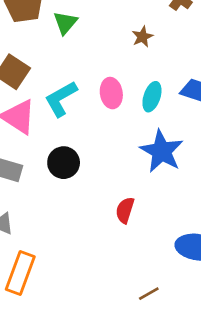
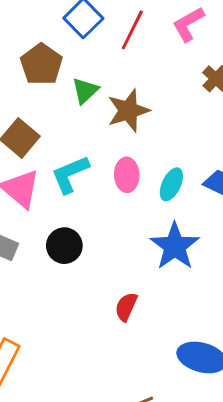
brown star: (142, 37) -> (128, 111), moved, size x1.8

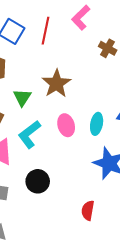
green triangle: (85, 91) -> (22, 97), moved

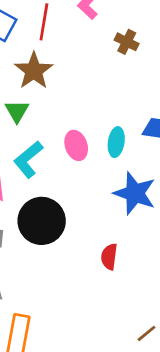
brown star: (56, 83) -> (34, 71), moved
black circle: (38, 181) -> (42, 221), size x1.5

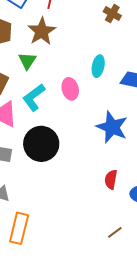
cyan ellipse: (116, 142) -> (98, 66), moved
red semicircle: (109, 257) -> (111, 179), moved

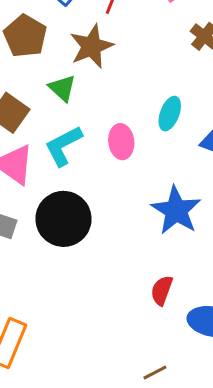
green triangle: (27, 61) -> (62, 88), turned -30

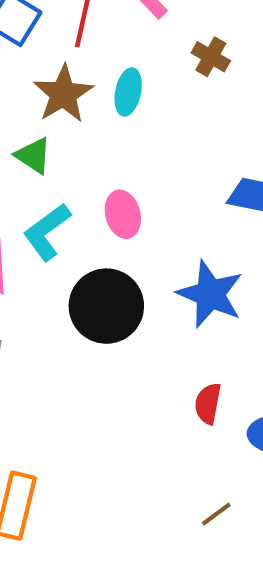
cyan ellipse: (170, 114) -> (128, 92), moved
black circle: (63, 219) -> (106, 306), moved

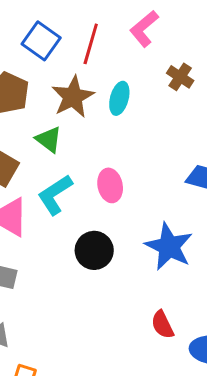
black circle: (106, 306) -> (94, 250), size x0.7
red semicircle: (208, 404) -> (162, 325), turned -40

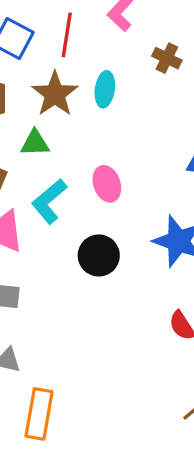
green triangle: (49, 139) -> (35, 143), turned -32

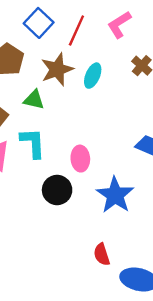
pink ellipse: (107, 184) -> (80, 159), moved
cyan L-shape: (49, 201) -> (33, 143), turned 112

